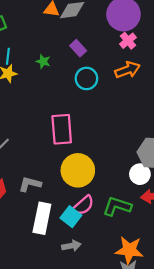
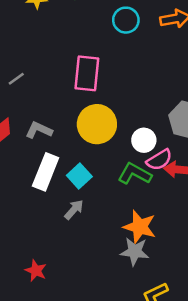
white circle: (140, 174) -> (144, 140), moved
pink semicircle: (83, 205) -> (159, 160), moved
gray arrow: (71, 246) -> (74, 210), turned -48

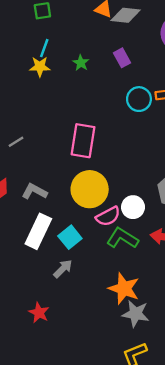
cyan circle: (126, 20) -> (139, 99), moved
pink semicircle: (159, 160) -> (108, 216), moved
gray star: (135, 252) -> (136, 314), moved
red star: (36, 271) -> (39, 313), moved

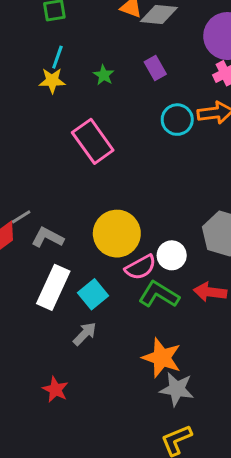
pink rectangle: (83, 141) -> (93, 141), moved, turned -44
gray line: (16, 142) -> (21, 217), moved

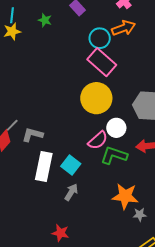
pink rectangle: (93, 141) -> (102, 62), moved
yellow circle: (117, 234) -> (96, 98), moved
gray star: (177, 389) -> (140, 215), size x0.6

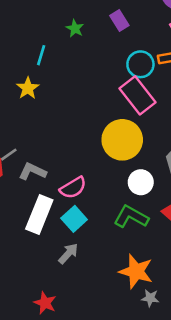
cyan line: (12, 15) -> (41, 55), moved
yellow star: (12, 31) -> (28, 88), moved, turned -30
pink semicircle: (98, 140) -> (73, 188), moved

